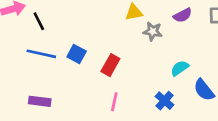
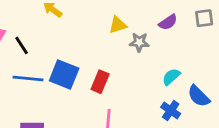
blue square: (77, 54) -> (64, 74), size x1.5
blue cross: (165, 101) -> (171, 110), moved

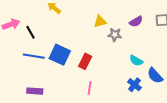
cyan semicircle: (171, 77) -> (136, 61), turned -112

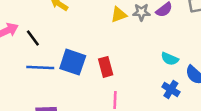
gray star: (115, 35) -> (141, 12), moved
red rectangle: (85, 61) -> (106, 67), turned -35

